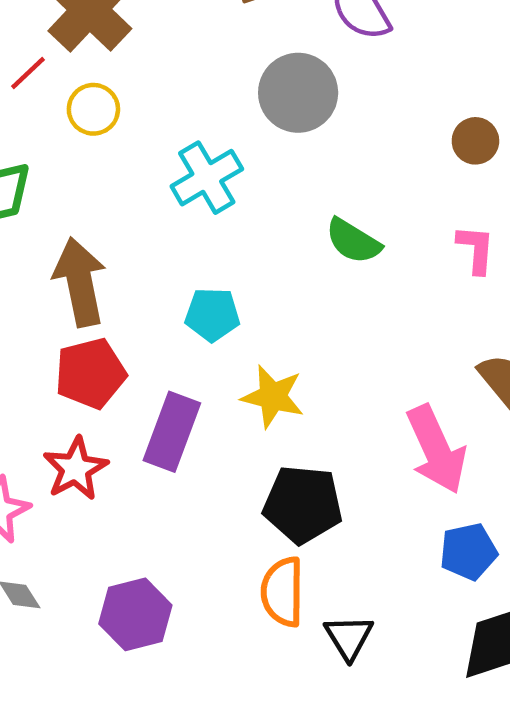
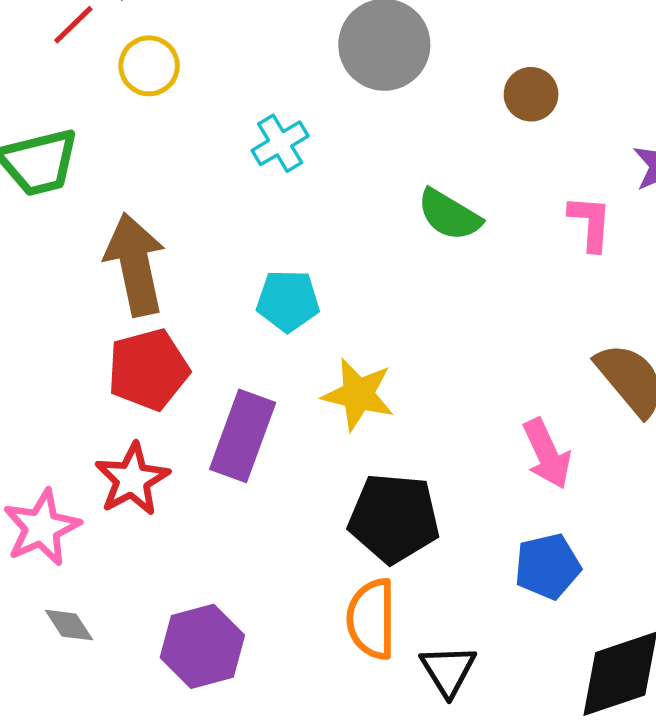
brown circle: (475, 141) -> (531, 94), moved
cyan cross: (207, 178) -> (280, 143), size x0.7
pink arrow: (436, 450) -> (547, 454), size x0.7
blue pentagon: (468, 552) -> (547, 566), moved

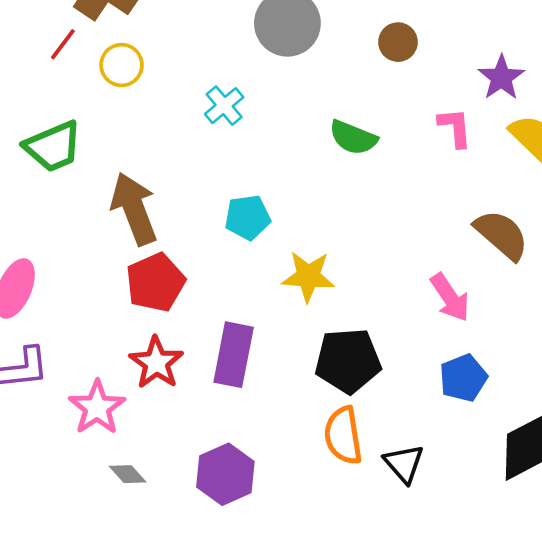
purple rectangle: (243, 436) -> (234, 355), moved

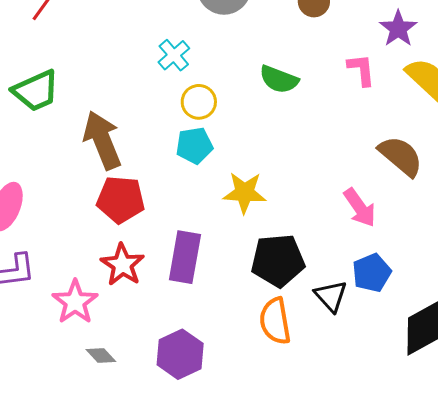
yellow circle: (122, 65) -> (199, 102), moved
red pentagon: (155, 282) -> (121, 200), turned 30
black triangle: (404, 464) -> (331, 296), moved

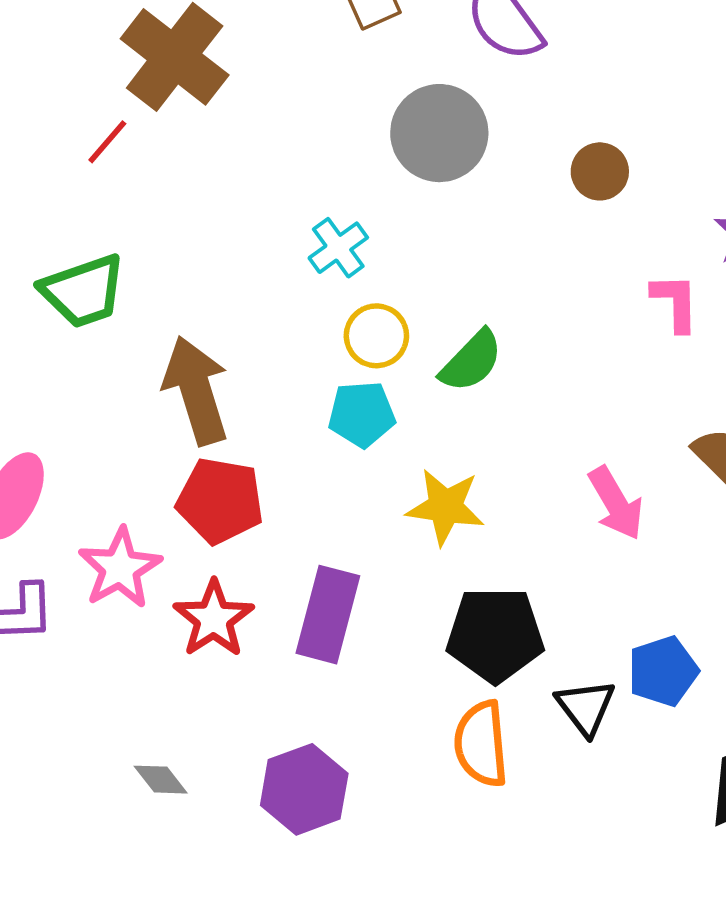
green semicircle: (279, 79) -> (471, 361), moved, turned -72
pink arrow: (360, 208) -> (616, 503), moved
pink star: (75, 302) -> (120, 568), moved

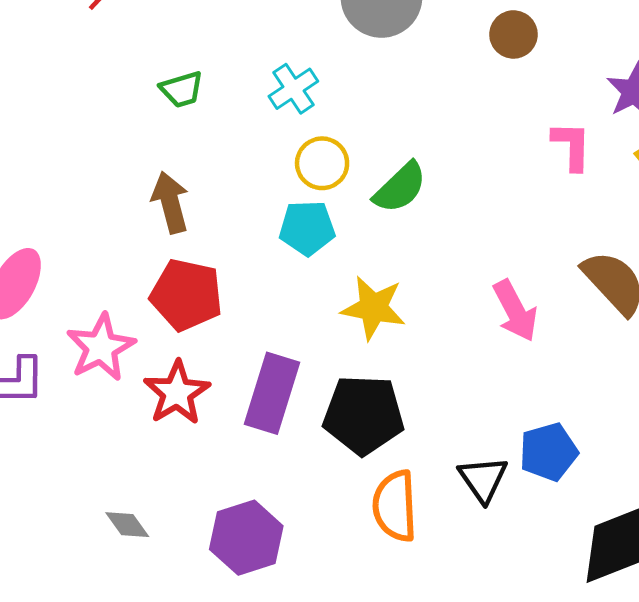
green trapezoid: (83, 291) -> (182, 89), moved, size x0.6
brown arrow: (196, 390) -> (170, 202), size x0.7
black pentagon: (495, 635) -> (364, 415), moved

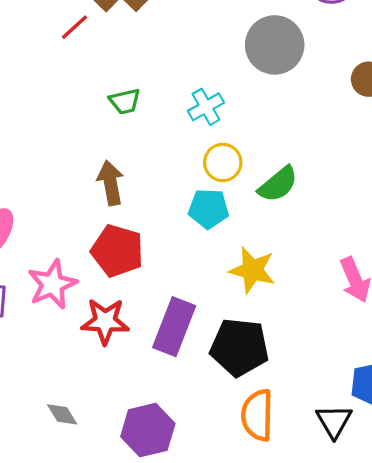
red star: (177, 393) -> (105, 321), turned 30
black triangle: (483, 479) -> (334, 421), moved

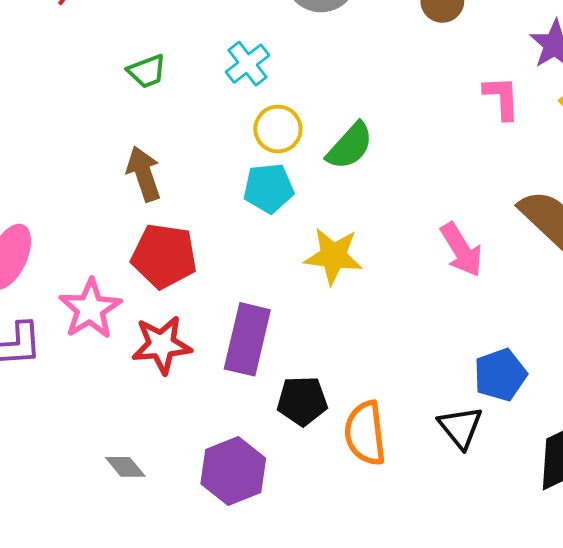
black pentagon: (239, 347) -> (302, 401), moved, size x0.7

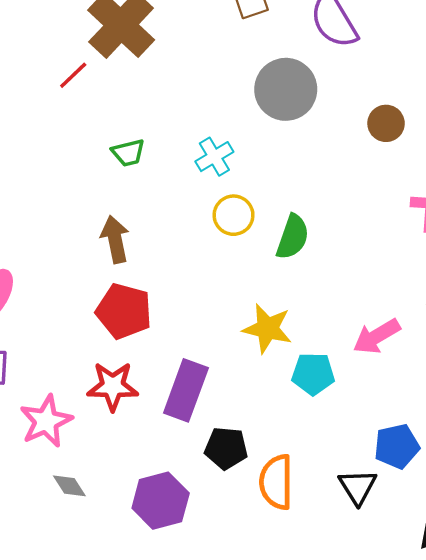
green semicircle: (350, 146) -> (293, 237), turned -30
cyan pentagon: (269, 188) -> (313, 374), moved
pink arrow: (461, 250) -> (377, 336), turned 84
pink star: (90, 309) -> (46, 421), moved

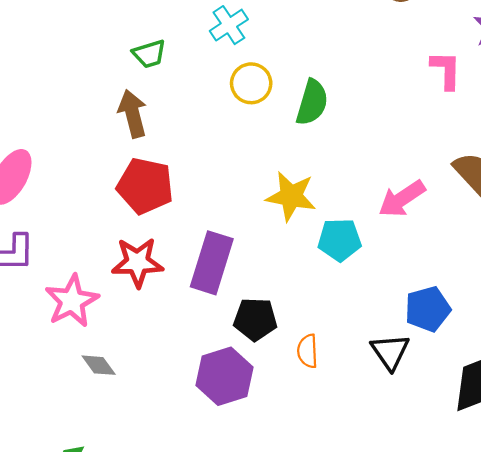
green trapezoid: (128, 153) -> (149, 54), moved
orange semicircle: (276, 482) -> (308, 351), size x0.6
purple hexagon: (161, 501) -> (224, 376), moved

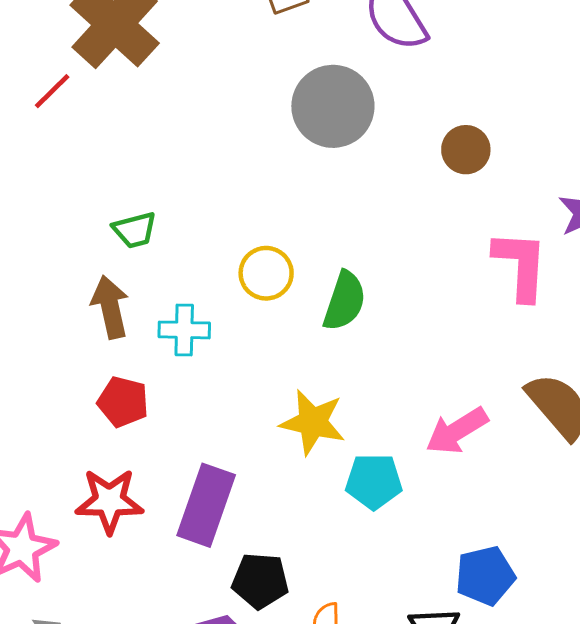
cyan cross: (229, 25) -> (184, 330), moved, turned 33
pink L-shape: (446, 70) -> (521, 265), size x1.4
red pentagon: (145, 186) -> (123, 402), size x0.7

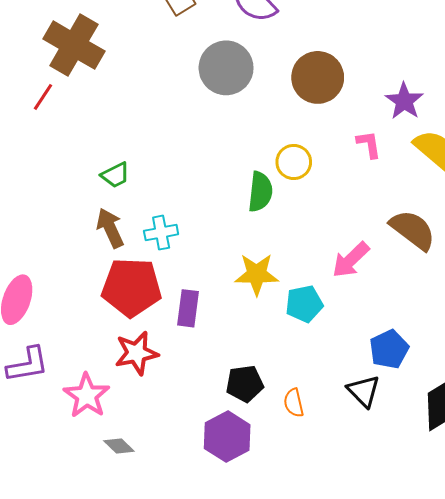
brown circle: (466, 150) -> (318, 77), size x1.6
pink L-shape: (521, 265) -> (369, 144), size x0.6
yellow circle: (266, 273) -> (294, 162), moved
red pentagon: (123, 402) -> (132, 287), size x1.8
purple rectangle: (206, 505) -> (188, 308), moved, size x0.7

